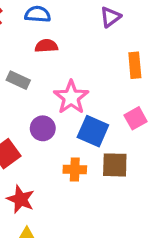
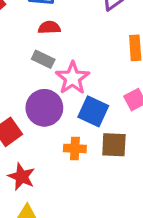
gray rectangle: (18, 80) -> (43, 59), moved
purple circle: (43, 128) -> (44, 108), size x1.5

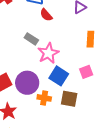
red semicircle: (49, 28) -> (46, 15), moved, turned -136
purple circle: (44, 108) -> (27, 83), moved

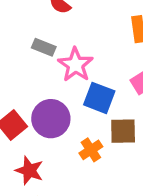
orange cross: (44, 98) -> (91, 150), moved, turned -32

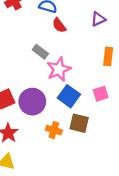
orange cross: (91, 150) -> (54, 130), turned 35

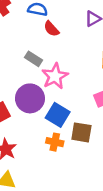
blue square: (69, 96) -> (58, 115), moved
purple circle: (32, 102) -> (30, 98), moved

